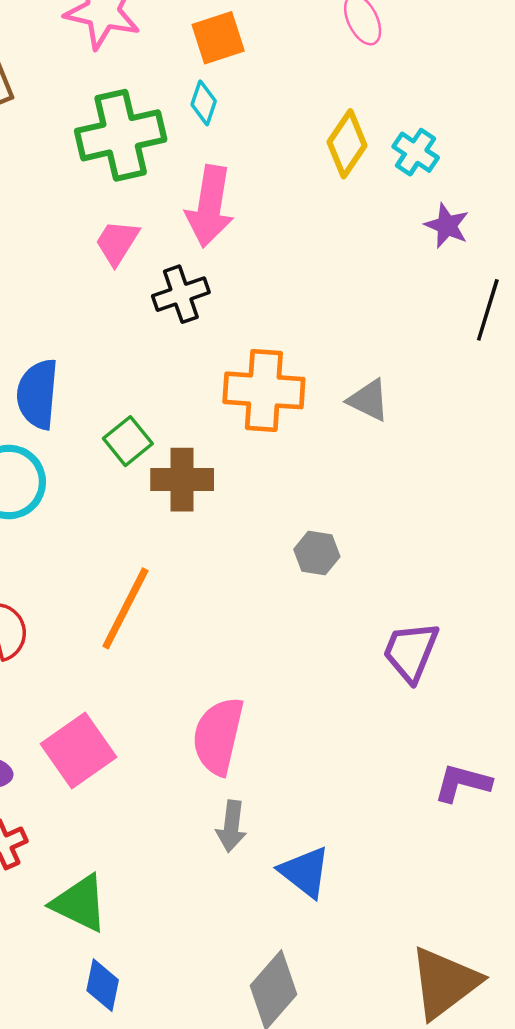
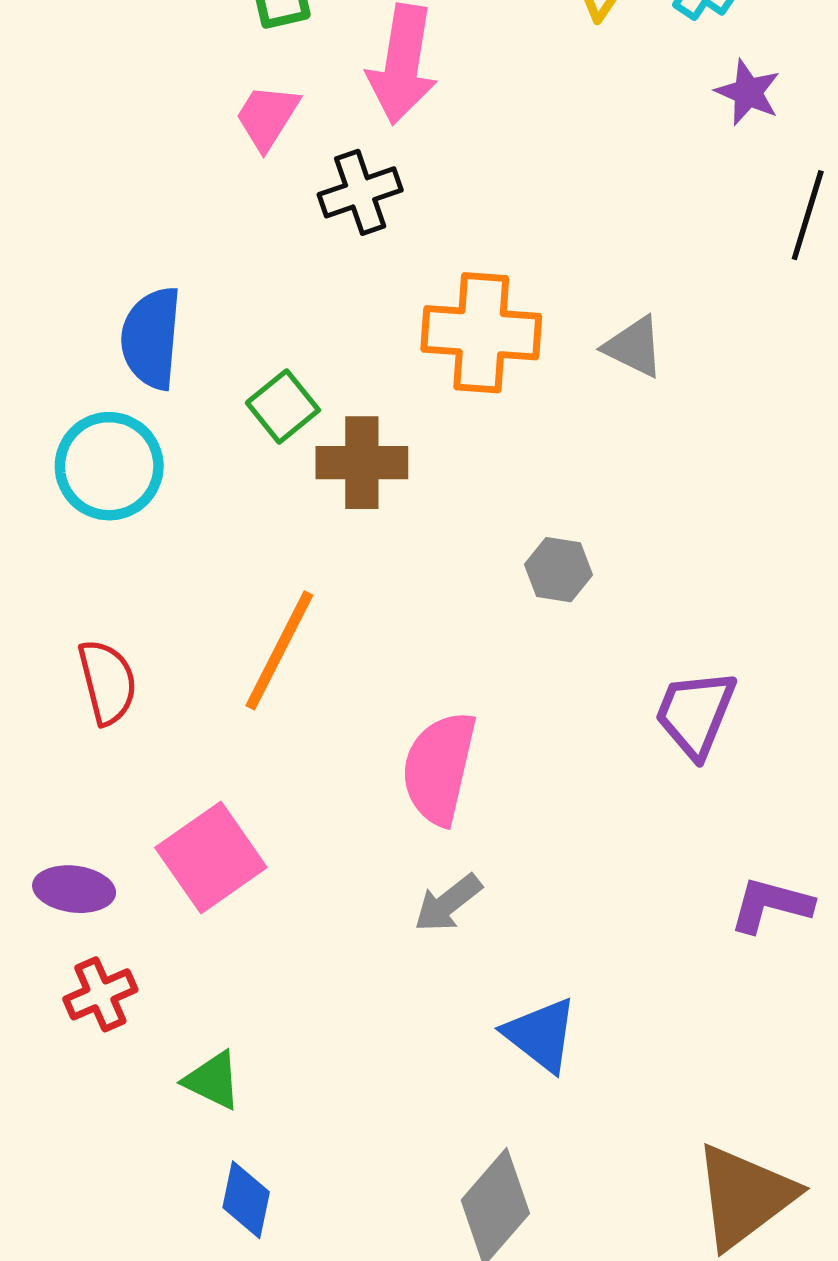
pink semicircle: (218, 736) -> (439, 768), moved
gray arrow: (231, 826) -> (448, 903), moved, turned 45
green triangle: (80, 903) -> (213, 1080), size x0.7

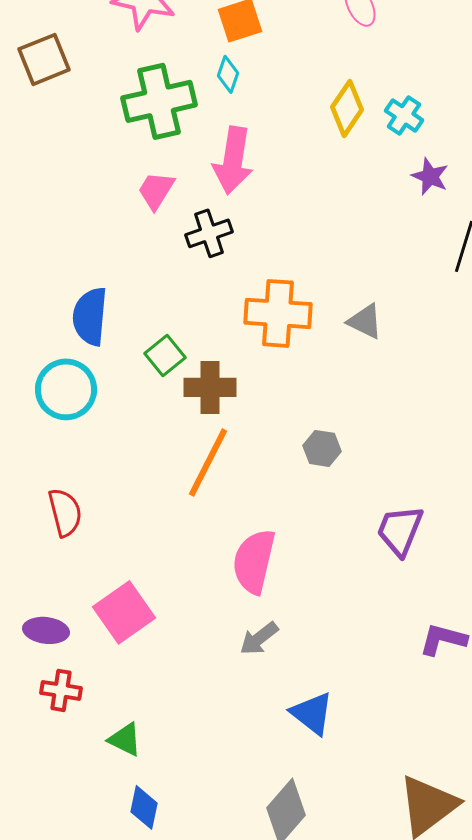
orange line: (279, 650) -> (208, 462), moved
red cross: (100, 994) -> (61, 690), turned 33

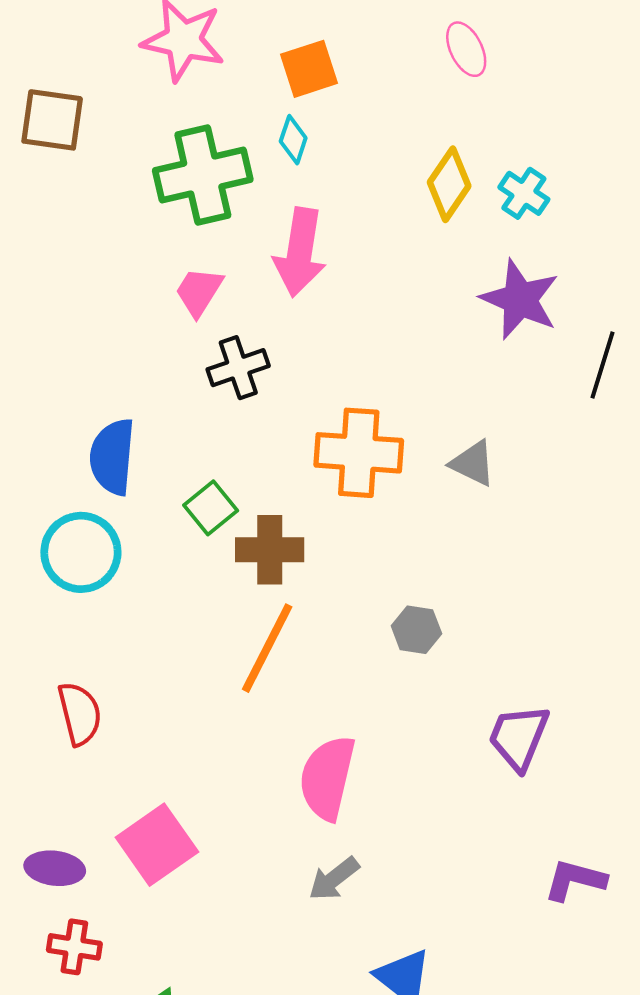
brown square: (44, 59) -> (52, 120), turned 30
purple star: (430, 176) -> (520, 299), moved, size x1.6
black cross: (209, 233) -> (238, 368), moved

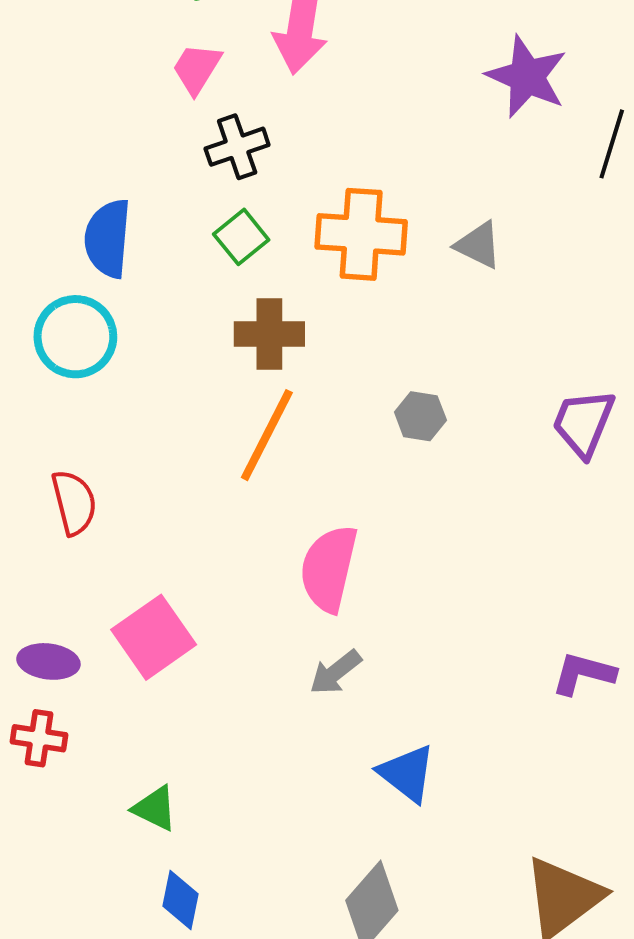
green square: (211, 508) -> (241, 237), moved
purple trapezoid: (519, 737) -> (583, 423), moved
red cross: (74, 947) -> (39, 738), moved

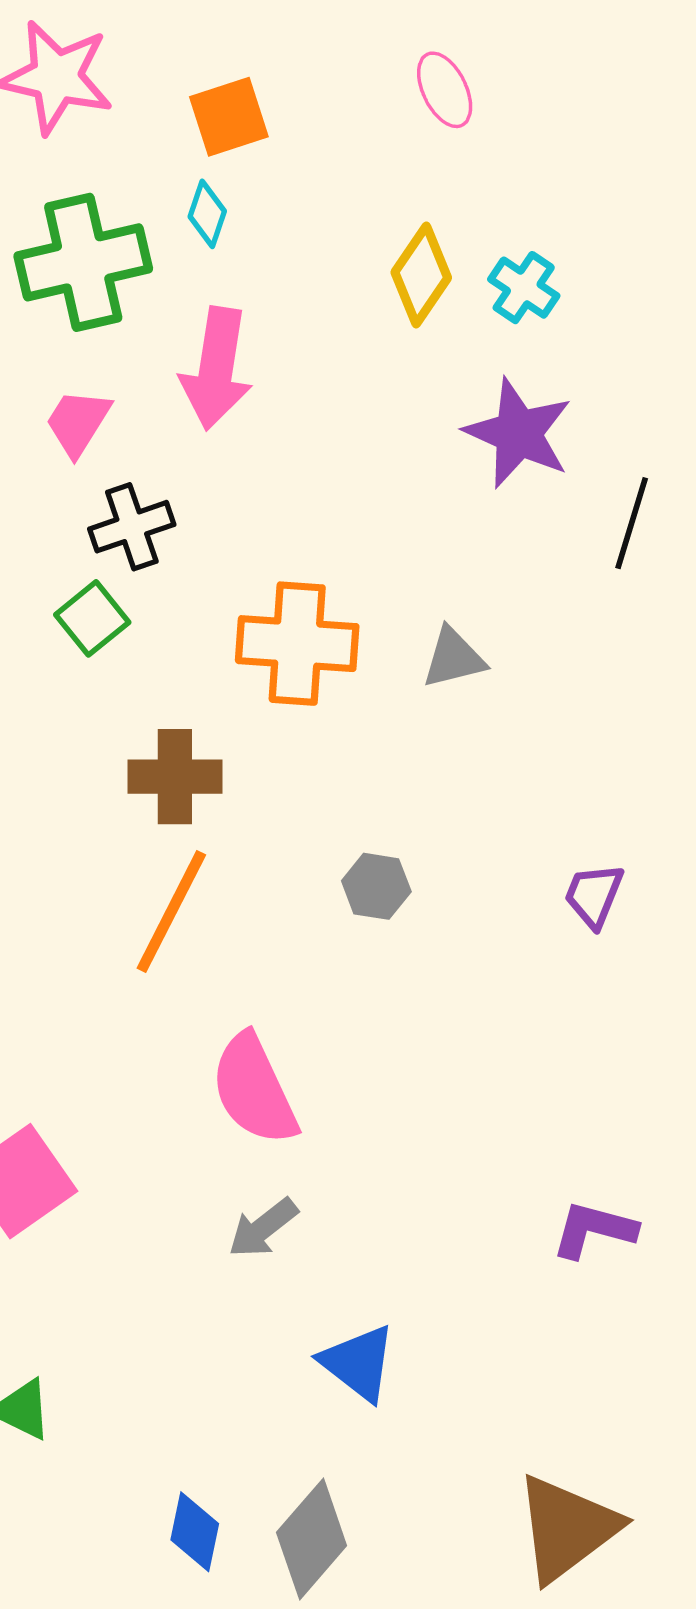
green square: (241, 237) -> (92, 618), moved
gray triangle: (478, 245) -> (454, 658), turned -40
purple trapezoid: (583, 423) -> (594, 895), size x0.7
pink semicircle: (329, 568) -> (254, 1089), turned -38
blue diamond: (181, 900) -> (195, 1532), moved

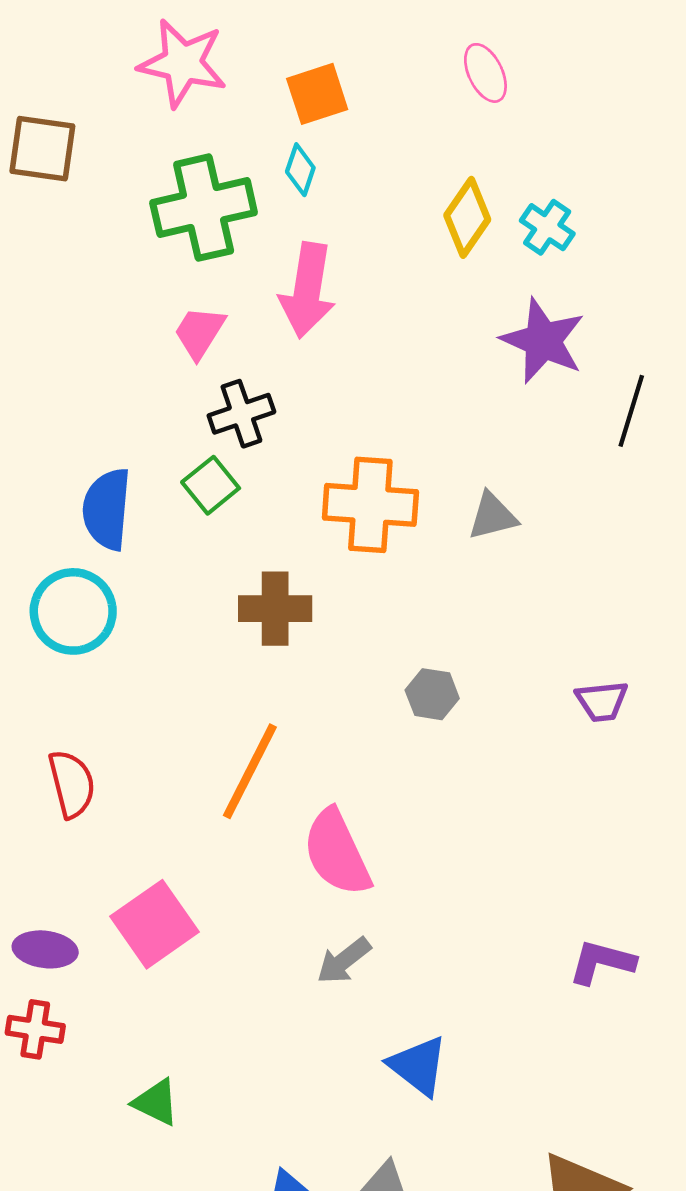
purple trapezoid: (594, 895) -> (602, 701), turned -118
orange line: (171, 911) -> (250, 771), moved

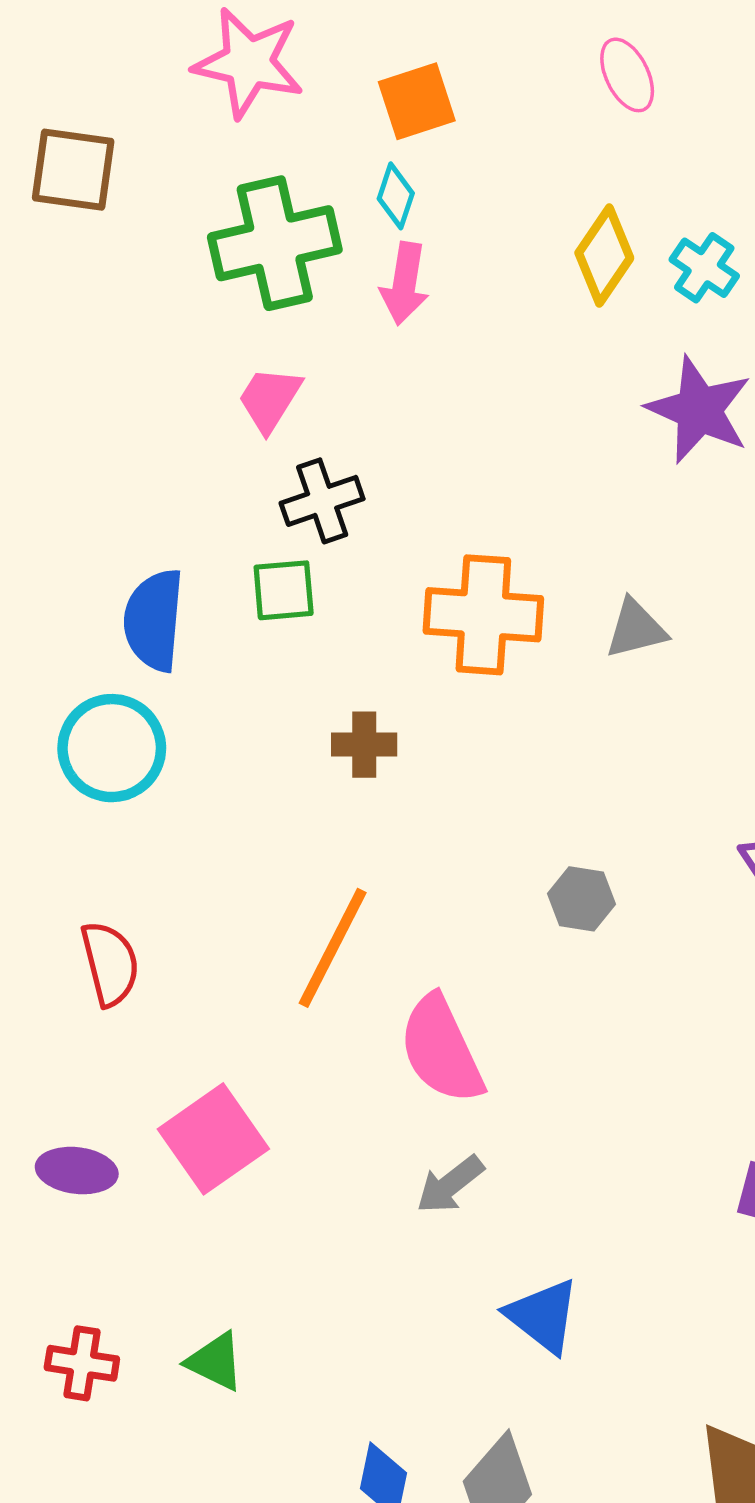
pink arrow: (307, 290) -> (404, 284), moved, size x0.7
green square: (211, 485) -> (284, 590), turned 34
brown cross: (275, 609) -> (364, 745), size x0.7
gray hexagon: (432, 694) -> (582, 899), moved
red cross: (35, 1029) -> (82, 1363), moved

